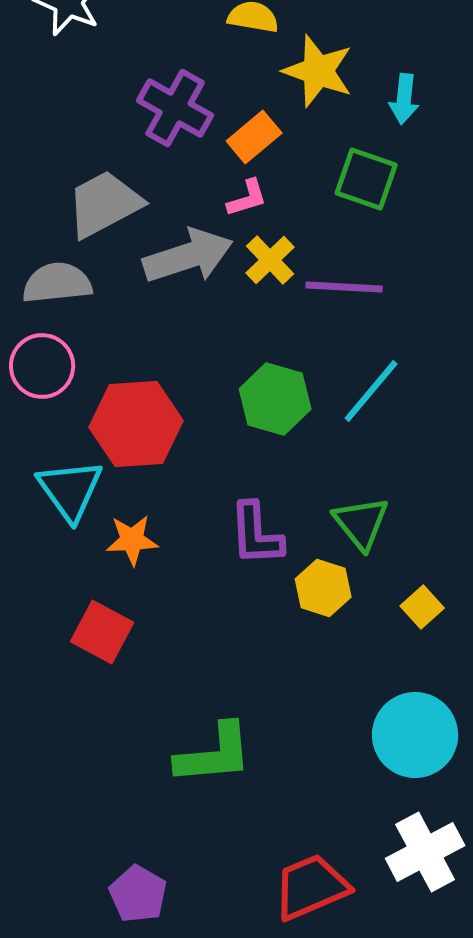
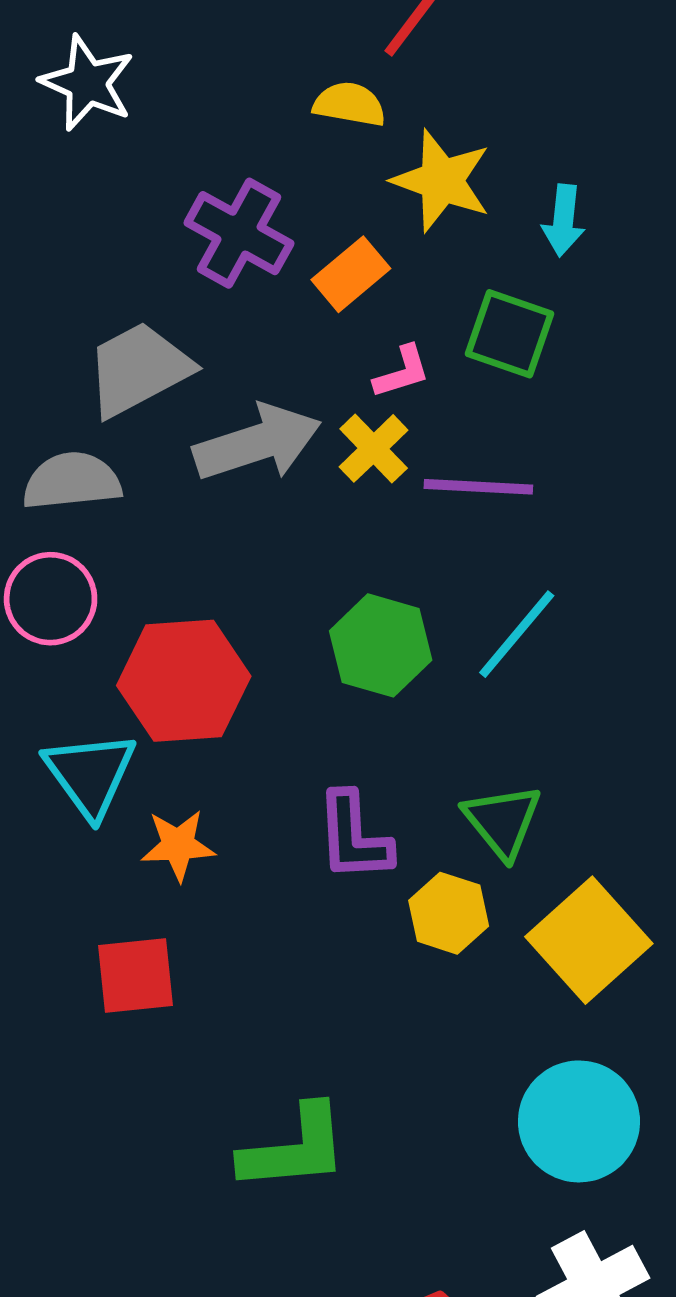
pink L-shape: (247, 198) -> (402, 372), moved
yellow square: (422, 607) -> (589, 940), size x2.0
red square: (102, 632) -> (136, 976), turned -34

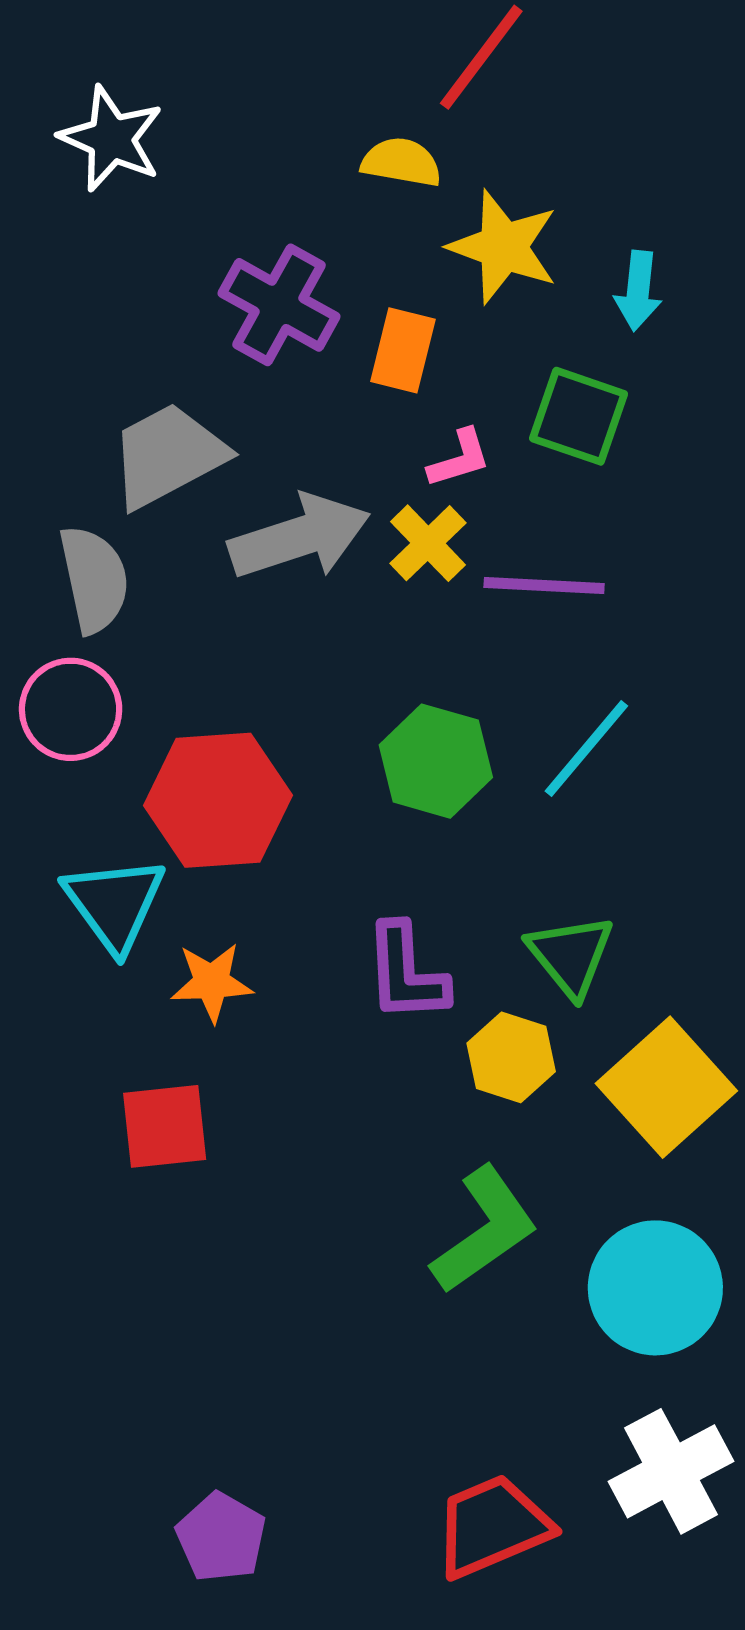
orange rectangle: (351, 274) -> (403, 350), turned -36
gray semicircle: (72, 481) -> (94, 579), turned 84
green L-shape: (294, 1148) -> (484, 1230), moved, turned -30

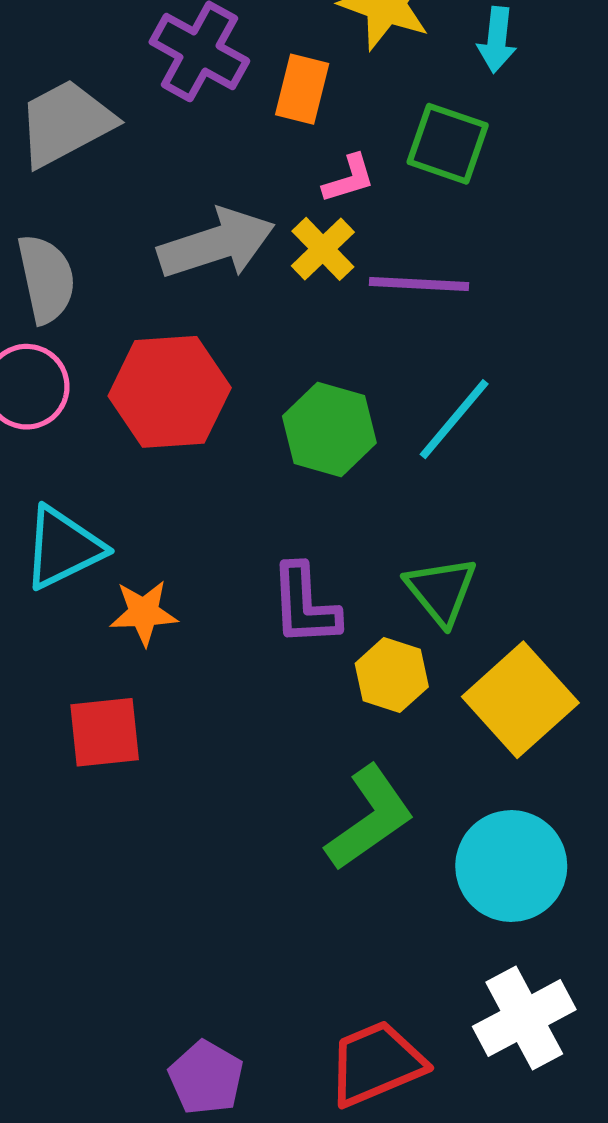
gray trapezoid: (168, 455) -> (66, 123), moved
red hexagon: (218, 800) -> (170, 392), moved
cyan triangle: (114, 904) -> (63, 548), turned 40
purple pentagon: (221, 1537) -> (206, 1078), moved

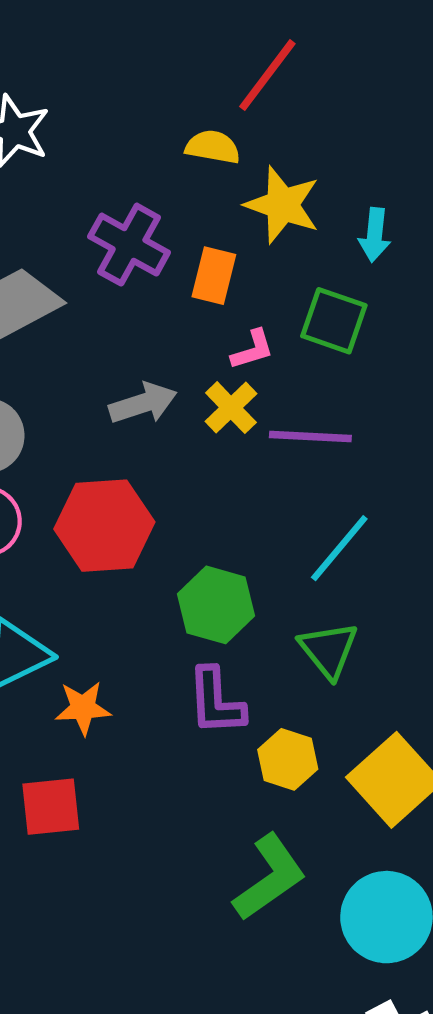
gray arrow: (216, 244) -> (143, 403), size x0.7
green hexagon: (329, 430) -> (216, 605), moved
green triangle: (441, 591) -> (329, 650), moved

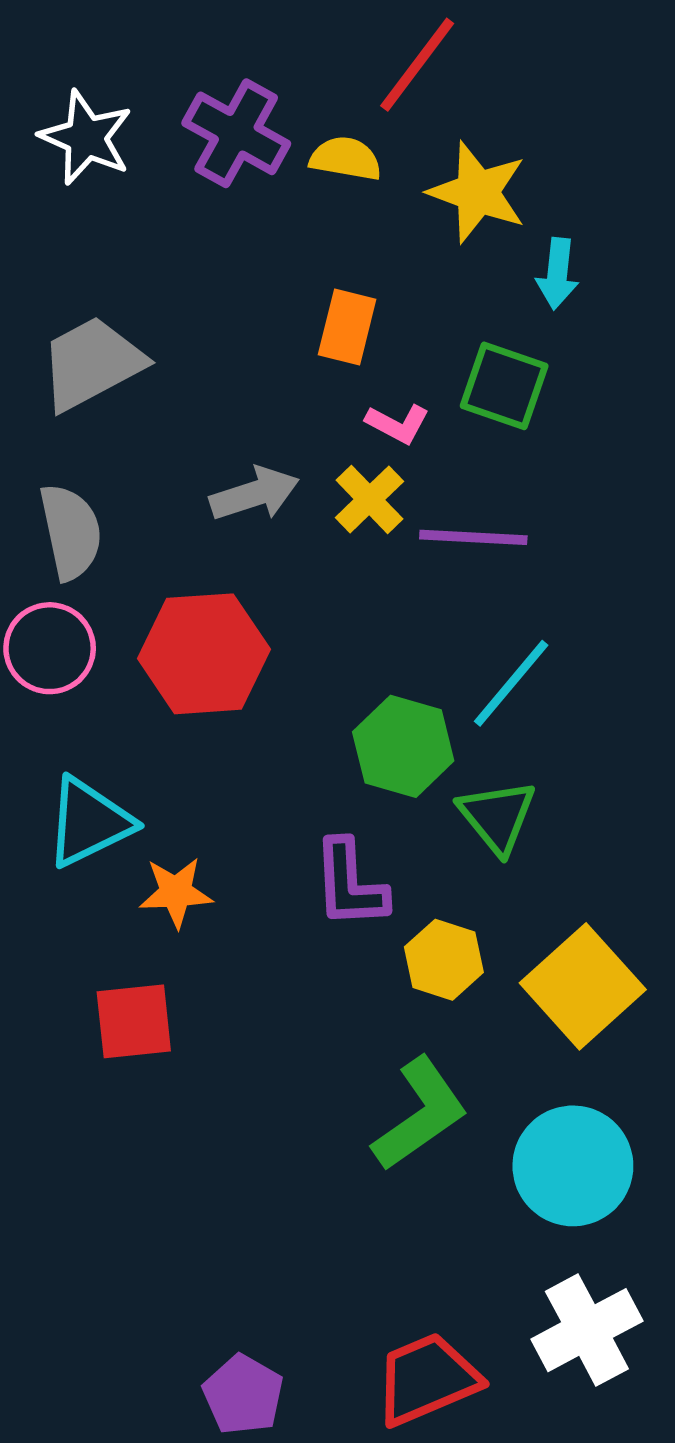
yellow star: (282, 205) -> (478, 192), moved
purple cross: (129, 245) -> (236, 133), moved
pink L-shape: (252, 350) -> (398, 424), turned 45
green hexagon: (216, 605) -> (403, 746), moved

